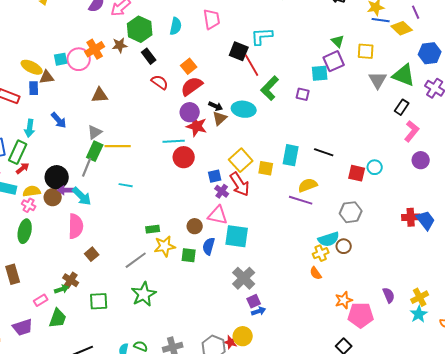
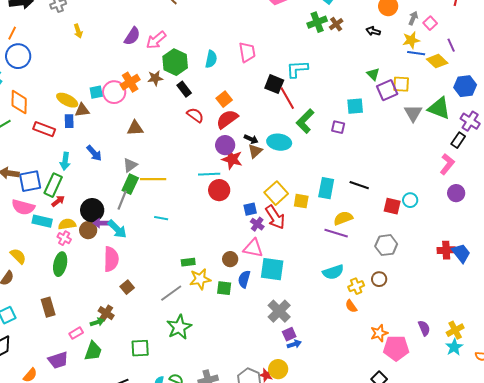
purple square: (334, 61) -> (387, 90), moved
black rectangle: (402, 107) -> (458, 140), moved
cyan semicircle: (329, 239) -> (333, 272), moved
green square: (99, 301) -> (140, 348), moved

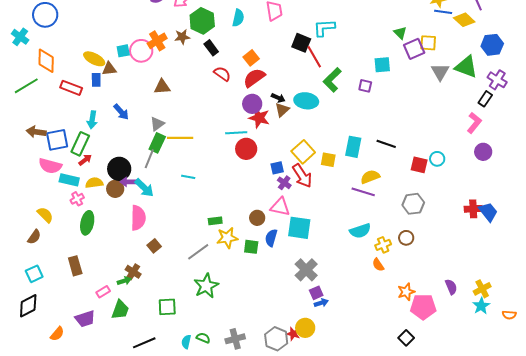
pink cross: (64, 238) -> (77, 199), moved, turned 32

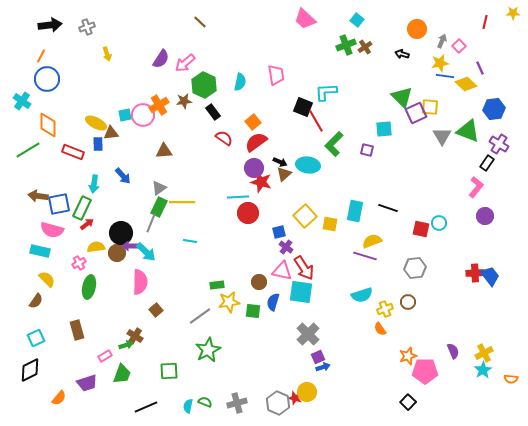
green triangle: (400, 33) -> (402, 97), size x1.6
red arrow: (302, 176) -> (304, 268), moved
cyan rectangle: (69, 180) -> (40, 251), moved

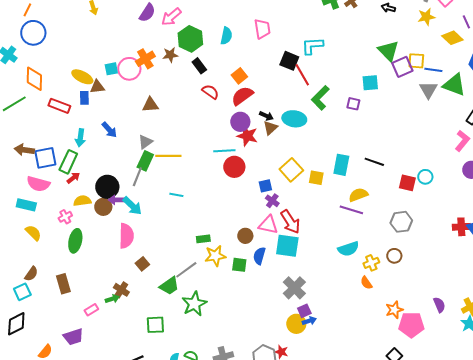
blue line: (445, 76) -> (433, 70), moved
brown semicircle: (36, 301) -> (31, 274), moved
green trapezoid: (122, 374) -> (169, 286), moved, turned 35
yellow circle: (307, 392) -> (296, 324), moved

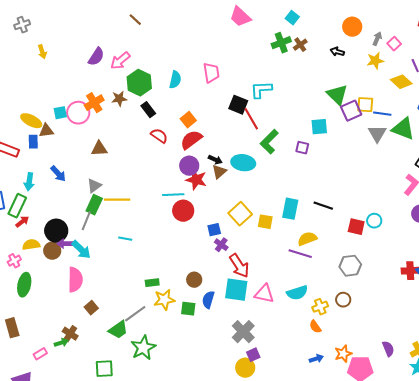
pink triangle: (268, 225) -> (264, 294), moved
blue arrow: (309, 321) -> (316, 359), moved

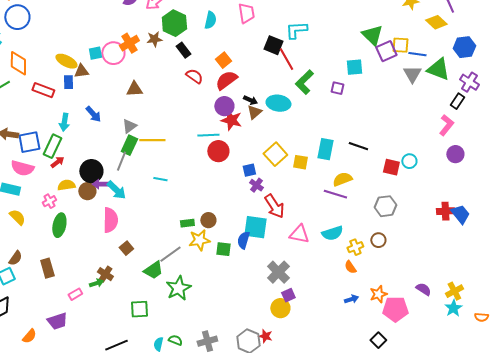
brown circle: (194, 280) -> (208, 220), moved
cyan square: (236, 290) -> (255, 227), moved
purple semicircle: (388, 349) -> (423, 289), turned -35

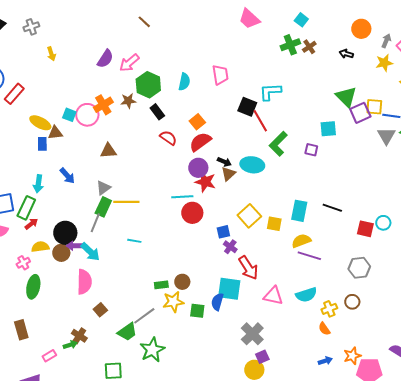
cyan square: (95, 53) -> (69, 115), turned 32
red rectangle: (43, 90) -> (14, 94), moved, turned -70
yellow semicircle: (342, 179) -> (301, 241), moved

